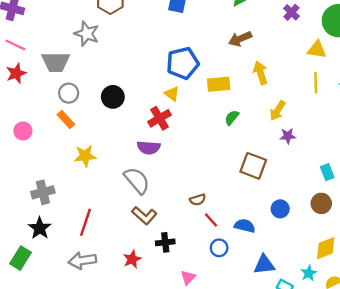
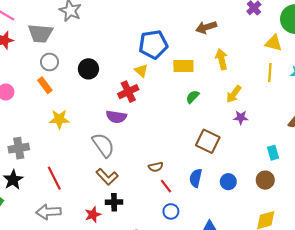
red line: (85, 222) -> (54, 178), turned -50
blue semicircle: (245, 226) -> (196, 178), moved, turned -96
black cross: (165, 242) -> (114, 202), moved

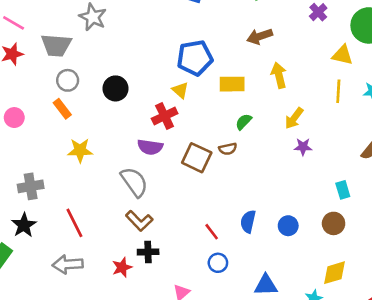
brown square: (208, 141) -> (197, 158), moved
brown semicircle: (156, 167) -> (228, 149), moved

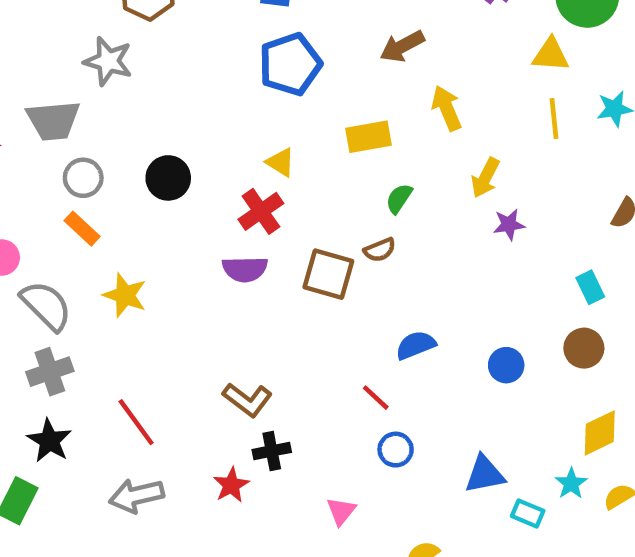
blue pentagon: (195, 58) -> (290, 64), moved
yellow star: (80, 150) -> (125, 295), turned 30
gray semicircle: (134, 182) -> (46, 306), moved
blue semicircle: (248, 222) -> (416, 345), moved, turned 65

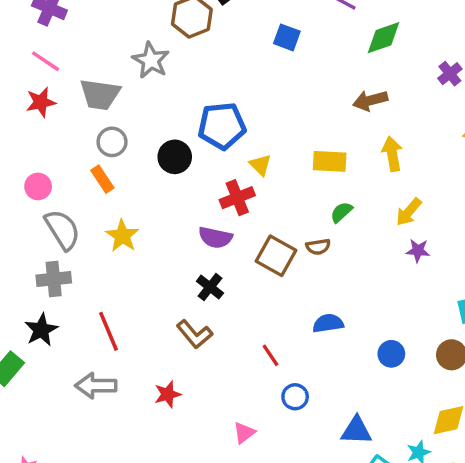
blue pentagon: (290, 64) -> (222, 126), moved
red line: (376, 398) -> (271, 355), moved
black cross: (272, 451) -> (210, 287), moved, turned 36

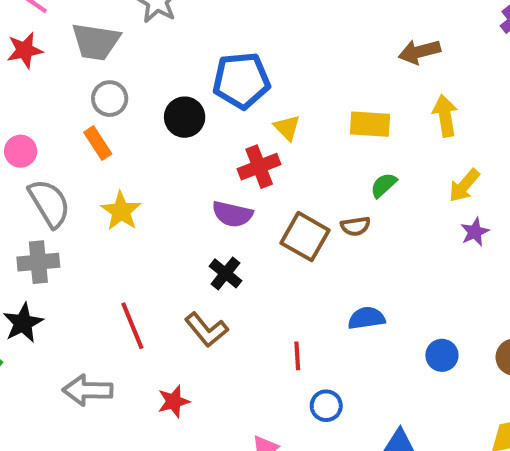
purple star: (418, 251) -> (475, 232), turned -30
red line: (108, 331) -> (132, 326), moved
red line: (271, 355) -> (297, 356), turned 30

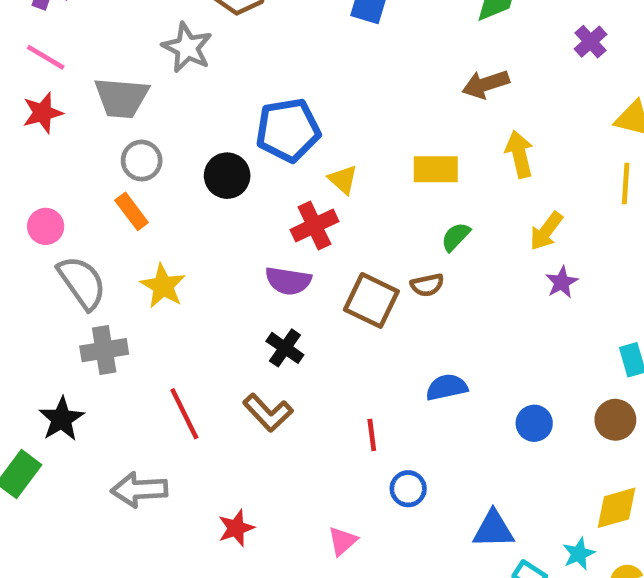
gray cross: (38, 262) -> (104, 350), moved
red star: (174, 401) -> (236, 528), moved

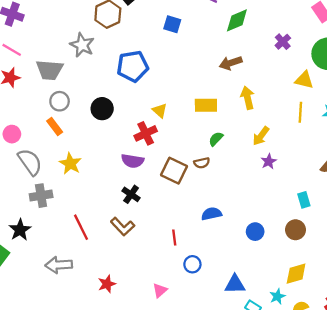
blue pentagon: (288, 130) -> (133, 66), moved

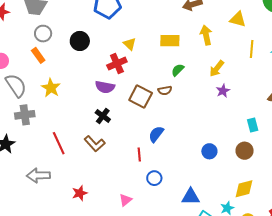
yellow triangle: (304, 80) -> (238, 19), moved
blue semicircle: (212, 214) -> (156, 134), moved, turned -42

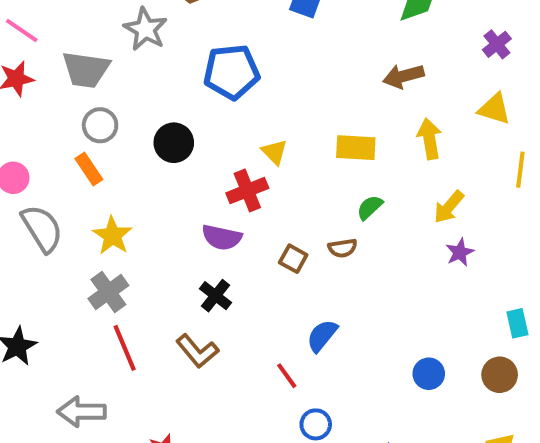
brown square: (141, 96) -> (293, 259), size x0.6
gray cross: (25, 115) -> (108, 292), moved, turned -30
red line: (139, 154) -> (287, 376), turned -32

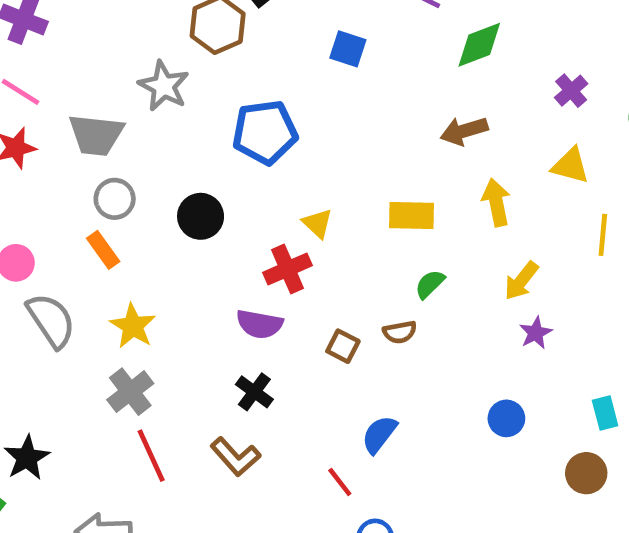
blue circle: (429, 374) -> (506, 418), moved

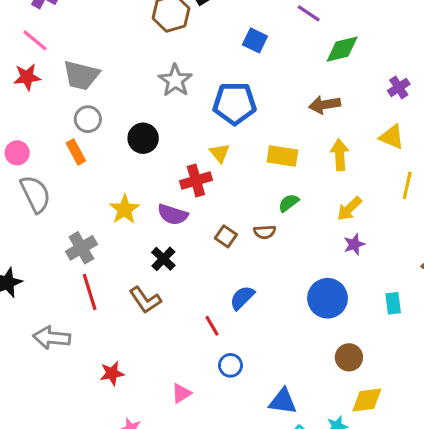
gray star: (164, 86) -> (175, 80), moved
blue pentagon: (265, 132) -> (235, 103), moved
yellow star: (133, 326) -> (124, 209), moved
blue circle: (506, 418) -> (328, 298), size x1.6
brown circle: (586, 473) -> (349, 357), moved

